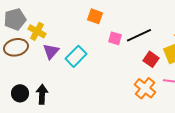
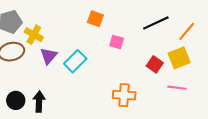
black line: (139, 35) -> (156, 23), moved
orange cross: (145, 88) -> (124, 95), moved, turned -35

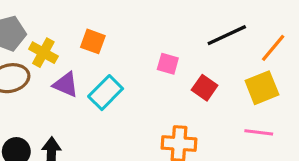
orange square: (95, 19) -> (93, 41), moved
purple triangle: (49, 56) -> (66, 85), turned -48
red square: (155, 64) -> (205, 88), moved

